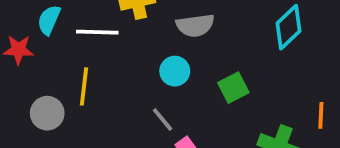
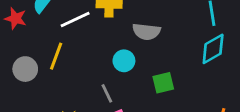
white line: (97, 32) -> (75, 20), turned -40

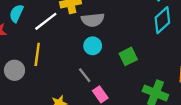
gray semicircle: (146, 32) -> (93, 20), moved

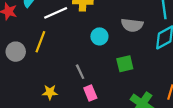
gray semicircle: (93, 20) -> (132, 25), moved
cyan circle: (93, 46) -> (99, 36), moved

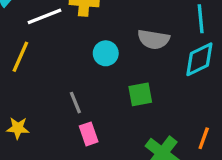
yellow star: (50, 92) -> (18, 128), moved

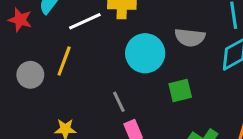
cyan circle: (106, 53) -> (145, 53), size x1.6

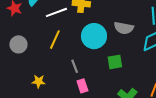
yellow line: (64, 61) -> (55, 40), moved

